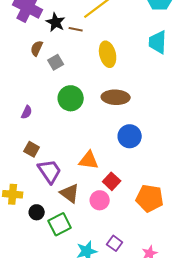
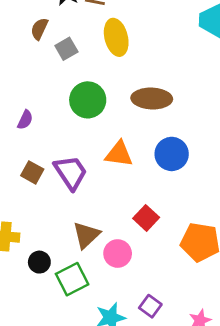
yellow ellipse: (108, 54) -> (116, 37), moved
orange triangle: (89, 160) -> (119, 154), moved
purple trapezoid: (50, 171) -> (71, 172), moved
brown triangle: (70, 193) -> (86, 235), turned 40
pink circle: (100, 200) -> (118, 254), moved

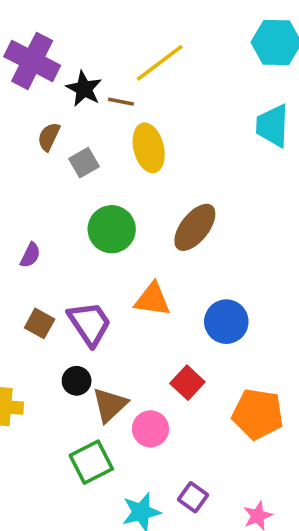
brown ellipse: (152, 98) -> (195, 227), turned -54
blue circle: (172, 154) -> (226, 322), moved
black circle: (39, 262) -> (77, 381), moved

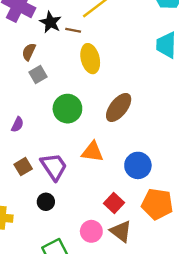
gray square: (84, 163) -> (38, 75), moved
brown square: (40, 323) -> (23, 167), turned 30
brown triangle: (110, 405) -> (121, 231), moved, turned -40
orange pentagon: (258, 414) -> (157, 204), moved

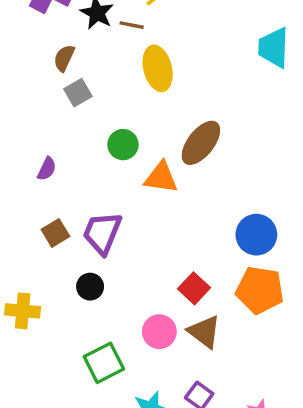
green circle: (67, 109) -> (123, 145), size x0.7
orange triangle: (92, 152) -> (161, 178), moved
blue circle: (138, 165) -> (256, 235), moved
purple trapezoid: (54, 167) -> (102, 233), turned -124

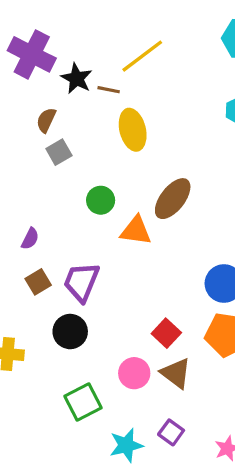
purple semicircle: (47, 169) -> (30, 239), moved
black circle: (90, 287) -> (70, 332), size x1.4

